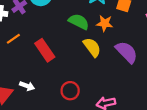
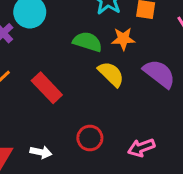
white arrow: (27, 86) -> (41, 152), moved

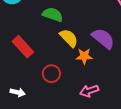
orange star: (123, 39) -> (84, 56), moved
red circle: (90, 138) -> (51, 74), moved

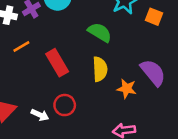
yellow semicircle: (69, 38) -> (100, 69), moved, turned 30
red circle: (51, 74) -> (65, 105), moved

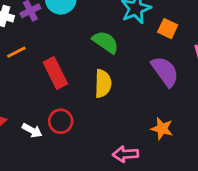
purple semicircle: (153, 73) -> (165, 71), moved
orange star: (127, 89) -> (162, 129), moved

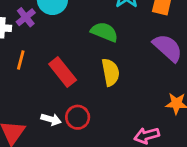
orange line: (16, 52) -> (21, 60), turned -36
white arrow: (32, 130) -> (51, 119), moved

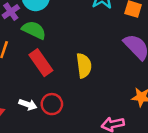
green semicircle: (104, 32) -> (34, 30), moved

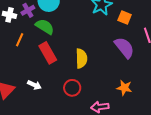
red circle: (52, 104) -> (72, 88), moved

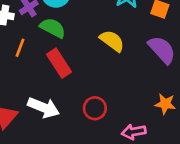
yellow semicircle: (81, 58) -> (112, 41), moved, turned -48
white arrow: (34, 85) -> (44, 108), size x1.6

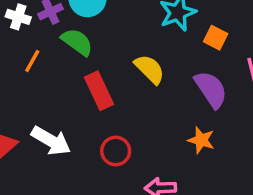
red rectangle: (59, 63) -> (99, 91), moved
orange star: (165, 104) -> (201, 140), moved

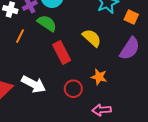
purple semicircle: (211, 89) -> (130, 49), turned 70
orange star: (201, 140) -> (99, 77), moved

